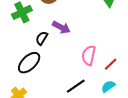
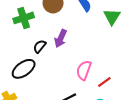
purple arrow: (61, 27) -> (61, 38), turned 78

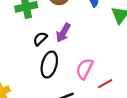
black ellipse: (24, 69) -> (49, 64), moved, turned -45

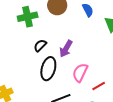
purple arrow: (63, 33) -> (66, 49), moved

